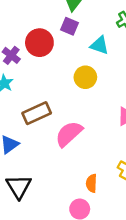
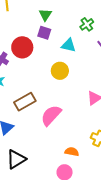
orange semicircle: (91, 183) -> (72, 152), turned 104
black triangle: (19, 187) -> (16, 159), turned 35

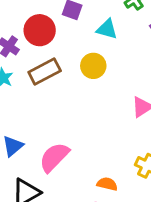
brown rectangle: (25, 102) -> (45, 72), moved
pink semicircle: (51, 115) -> (54, 157), moved

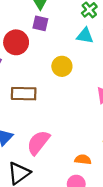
cyan triangle: (107, 29) -> (85, 36), moved
brown rectangle: (45, 72) -> (24, 94), moved, turned 35

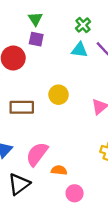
yellow circle: (62, 66) -> (59, 95), moved
orange semicircle: (83, 159) -> (59, 170), moved

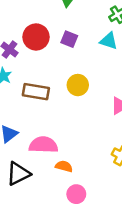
purple square: (36, 39) -> (69, 39), moved
pink semicircle: (37, 154) -> (43, 145), turned 45

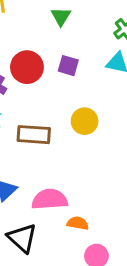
black triangle: (18, 174) -> (22, 238), turned -45

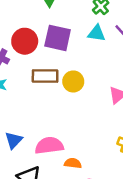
purple square: (68, 66) -> (58, 38), size x1.6
brown rectangle: (34, 135) -> (45, 76), moved

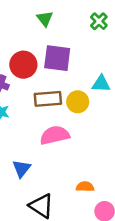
cyan triangle: (96, 33) -> (101, 84), moved
pink semicircle: (49, 146) -> (55, 135), moved

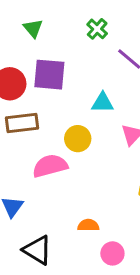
brown rectangle: (48, 99) -> (22, 123), moved
yellow circle: (78, 102) -> (78, 139), moved

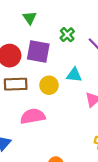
green cross: (97, 29) -> (67, 35), moved
yellow circle: (78, 139) -> (49, 85), moved

